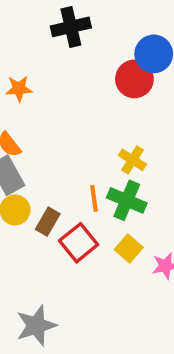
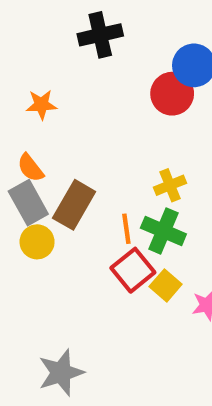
yellow cross: (133, 160) -> (170, 185), turned 36
brown rectangle: (48, 222) -> (74, 205), moved, size x1.5
red square: (79, 243) -> (133, 270), moved

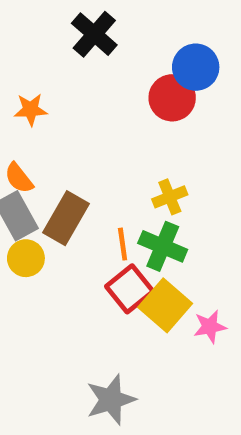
black cross: (100, 35) -> (94, 34), turned -36
yellow square: (166, 285) -> (165, 305), size x1.5
gray star: (61, 373) -> (111, 400), moved

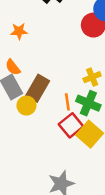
yellow circle: (26, 258) -> (26, 106), moved

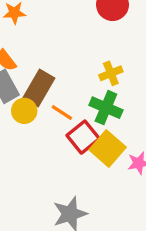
orange line: (67, 102) -> (62, 113), moved, turned -49

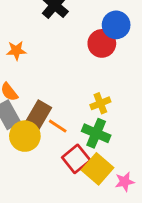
yellow circle: (24, 111) -> (25, 136), size x1.4
orange line: (62, 113) -> (58, 126), moved

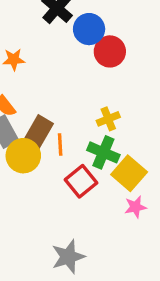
blue circle: (116, 25) -> (89, 29), moved
orange line: (58, 126) -> (60, 144), turned 54
yellow square: (98, 169) -> (129, 173), moved

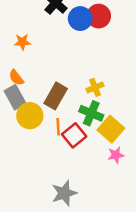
red circle: (110, 51) -> (99, 16), moved
brown rectangle: (38, 133) -> (56, 96), moved
orange line: (60, 144) -> (58, 127), moved

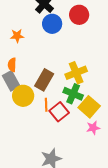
blue circle: (80, 19) -> (52, 24), moved
orange semicircle: (16, 78) -> (12, 65), turned 40
yellow cross: (95, 87) -> (76, 73), size x1.5

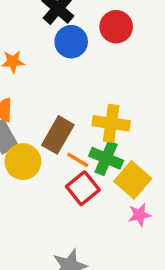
yellow cross: (76, 73) -> (111, 123), turned 30
orange line: (46, 105) -> (78, 160), moved, turned -56

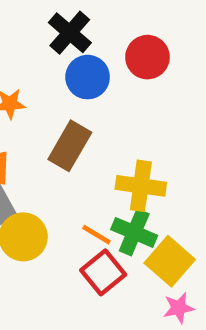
brown rectangle: (58, 135) -> (70, 146), moved

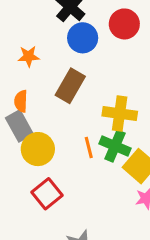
orange line: (96, 235) -> (89, 148), turned 45
red square: (103, 272) -> (47, 194), moved

